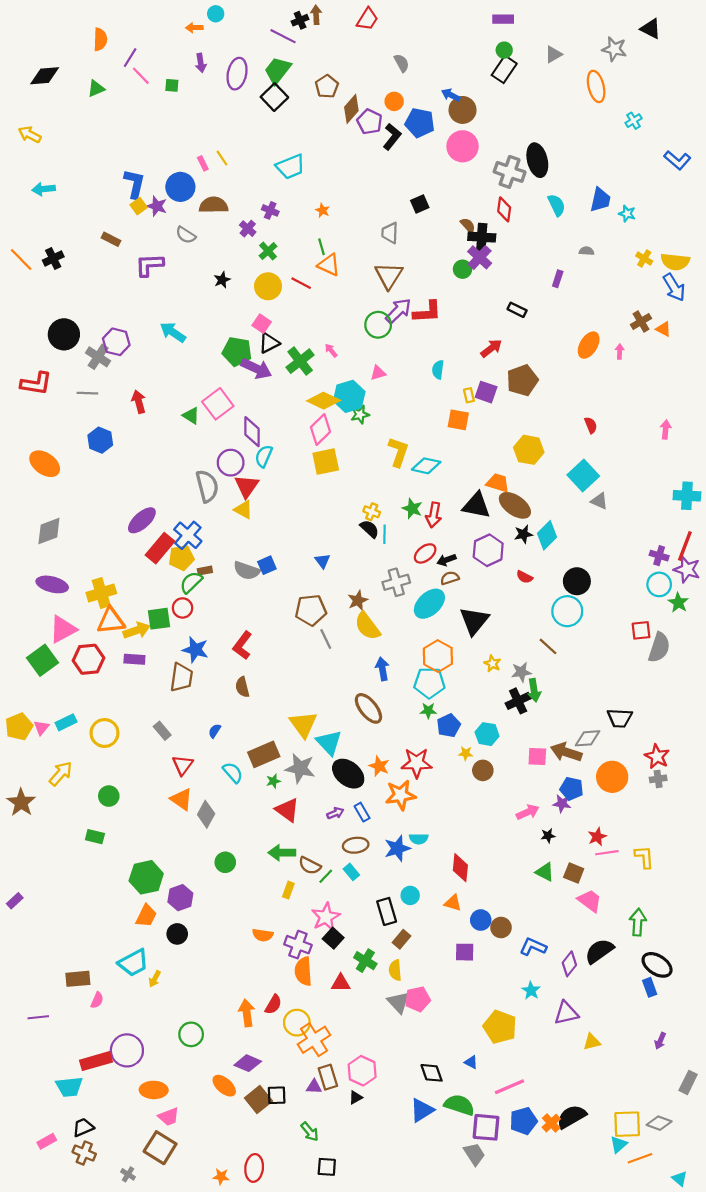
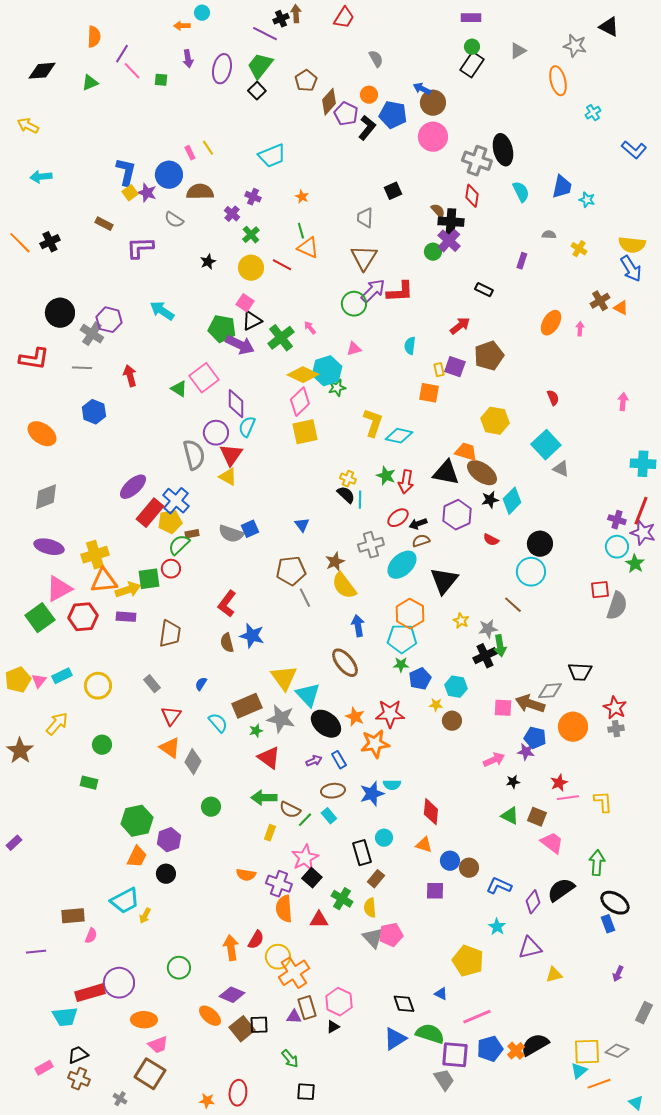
black square: (274, 97) -> (257, 91), size x0.7
yellow cross: (644, 258) -> (579, 249), moved
blue star: (195, 650) -> (252, 636), moved

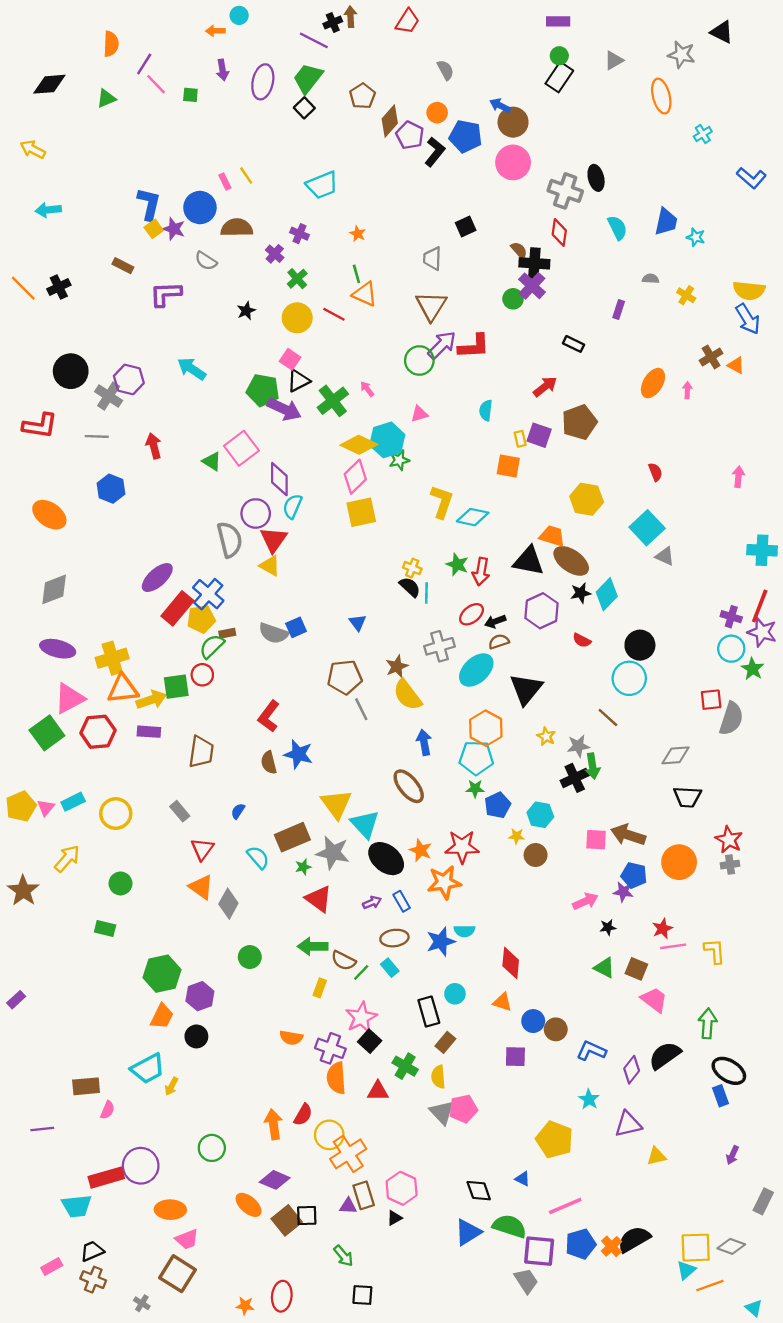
black ellipse: (503, 150) -> (596, 178), size x0.7
gray diamond: (550, 691) -> (675, 755), moved

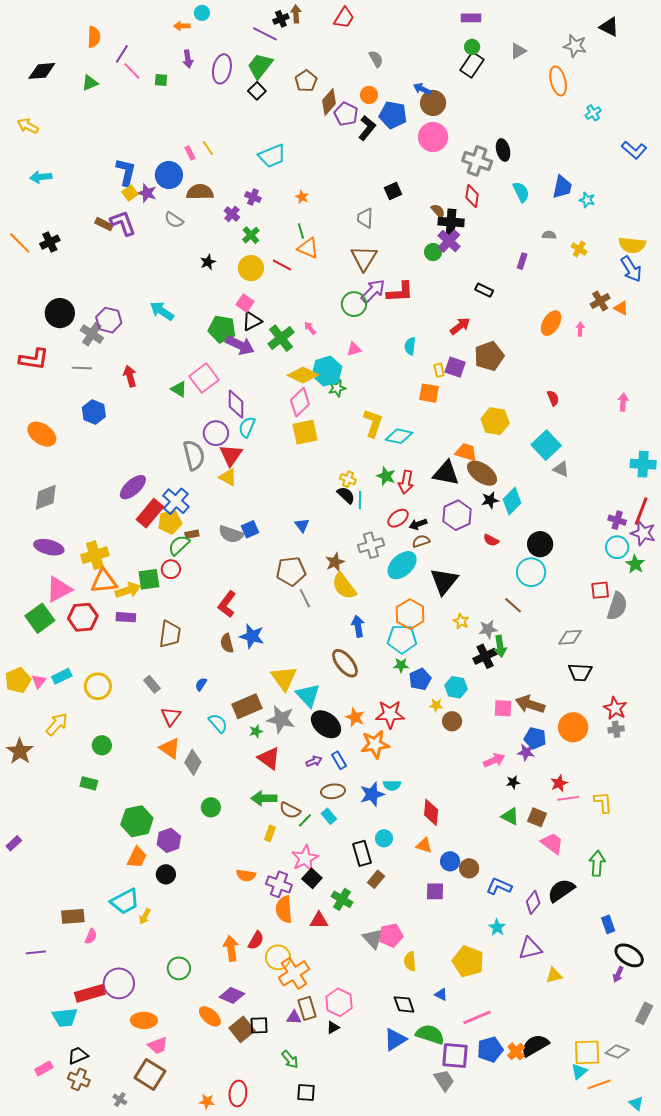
purple L-shape: (166, 294) -> (123, 223), moved, turned 72
black ellipse: (729, 1071) -> (629, 955), moved
yellow semicircle: (438, 1077) -> (410, 961), moved

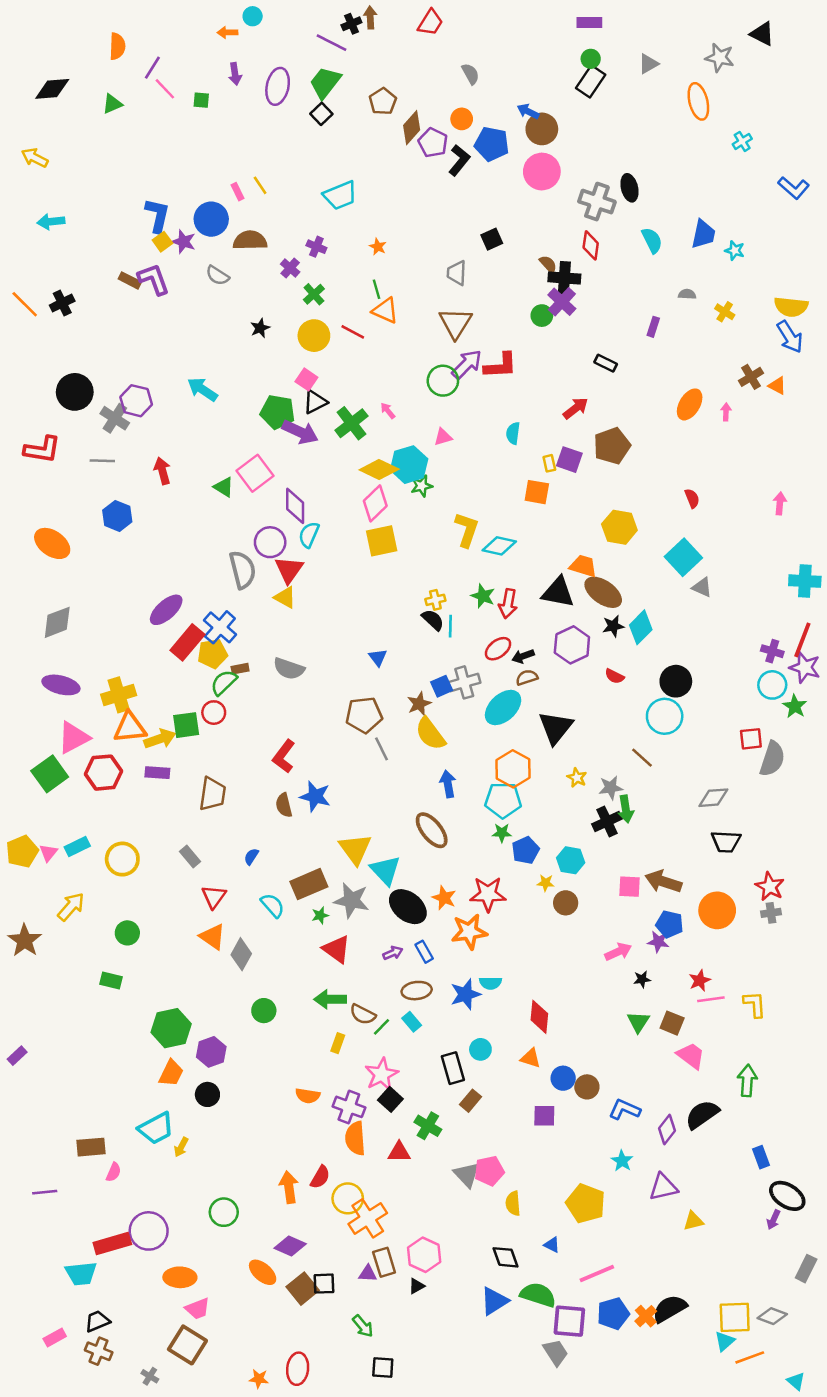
yellow cross: (348, 479) -> (435, 600), turned -35
blue square: (250, 529) -> (442, 686), moved
green triangle: (510, 816) -> (638, 1022), turned 36

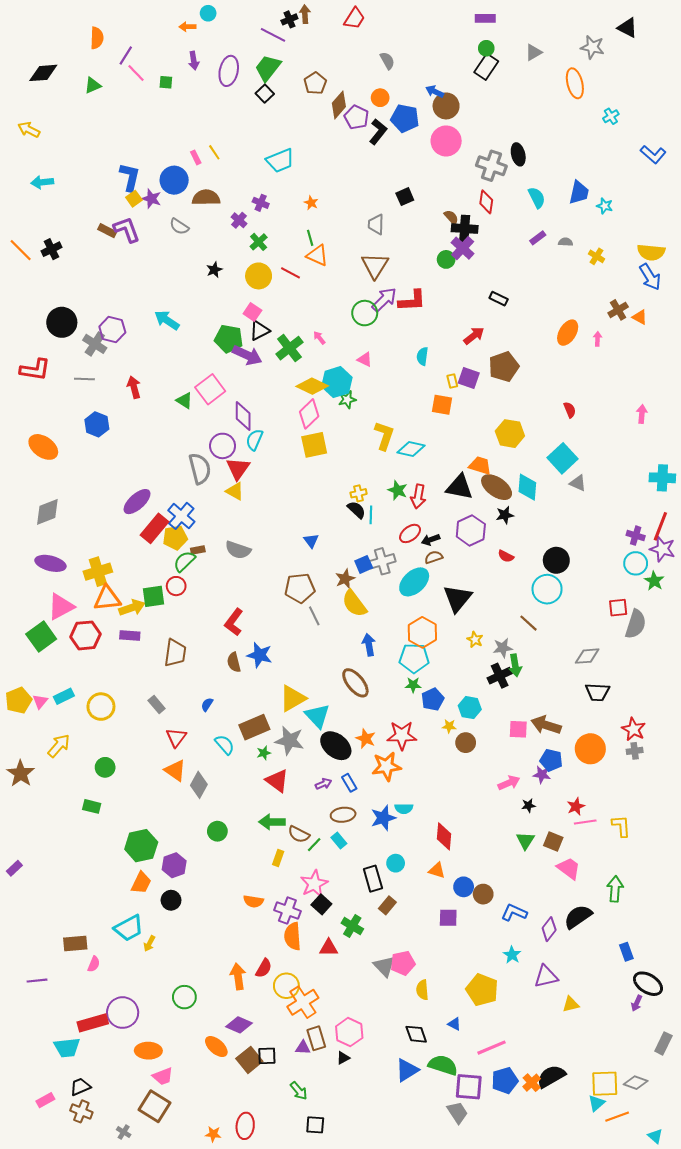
purple rectangle: (653, 327) -> (538, 238), moved, turned 35
pink triangle: (443, 437) -> (365, 359), turned 42
cyan diamond: (641, 627) -> (527, 487), moved, turned -40
yellow triangle: (355, 849) -> (293, 698), turned 36

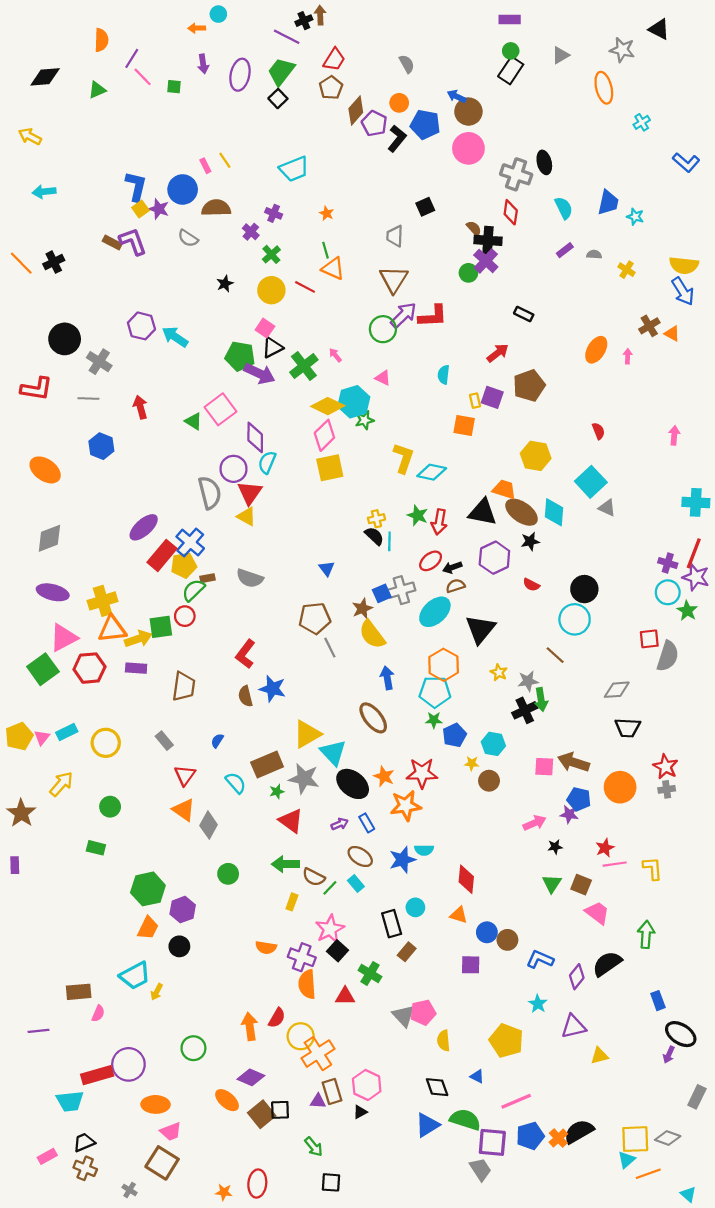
red trapezoid: (354, 18) -> (334, 60), moved
purple hexagon: (112, 330) -> (141, 326), moved
brown ellipse: (343, 815) -> (360, 856), turned 40
purple rectangle: (14, 868) -> (15, 865), moved, turned -49

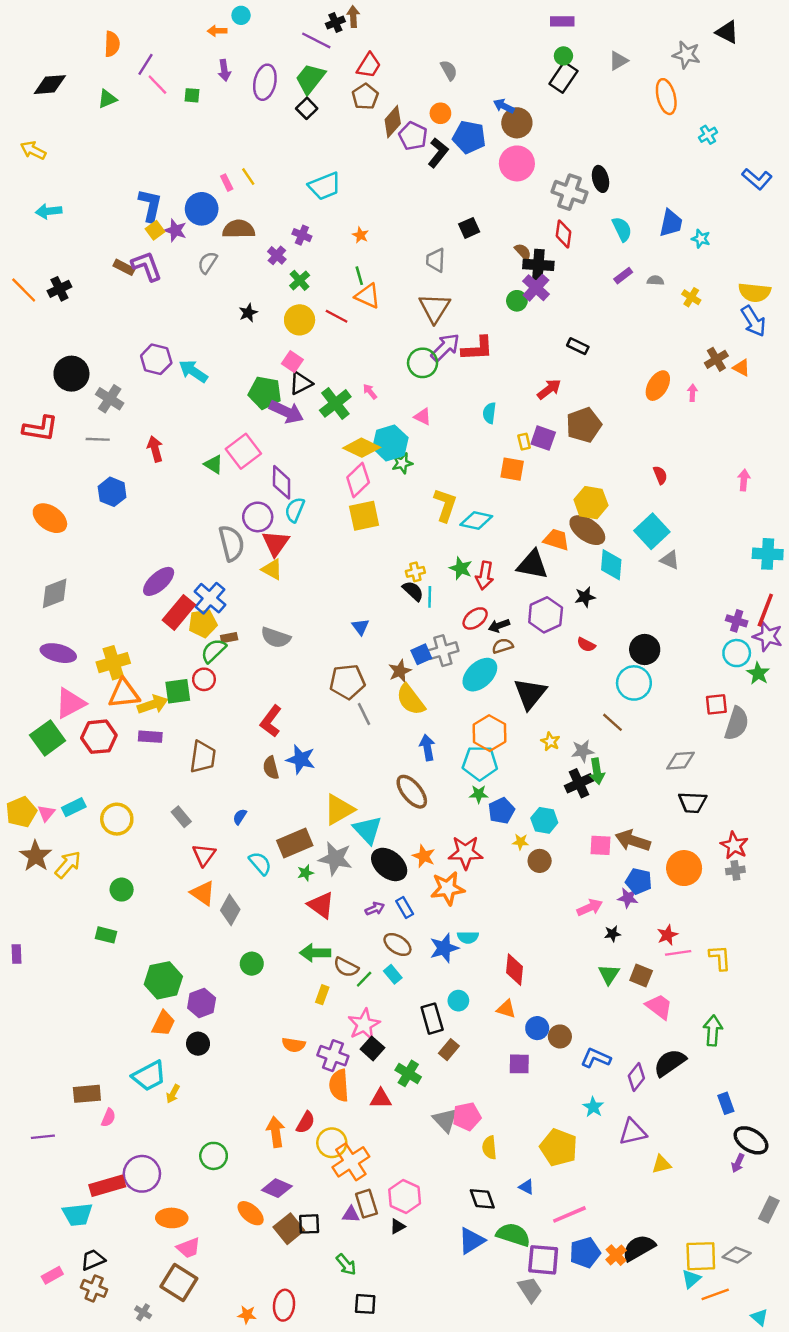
gray semicircle: (188, 238) -> (208, 263), turned 90
brown ellipse: (522, 512) -> (587, 530), moved
brown star: (21, 813) -> (36, 856), moved

